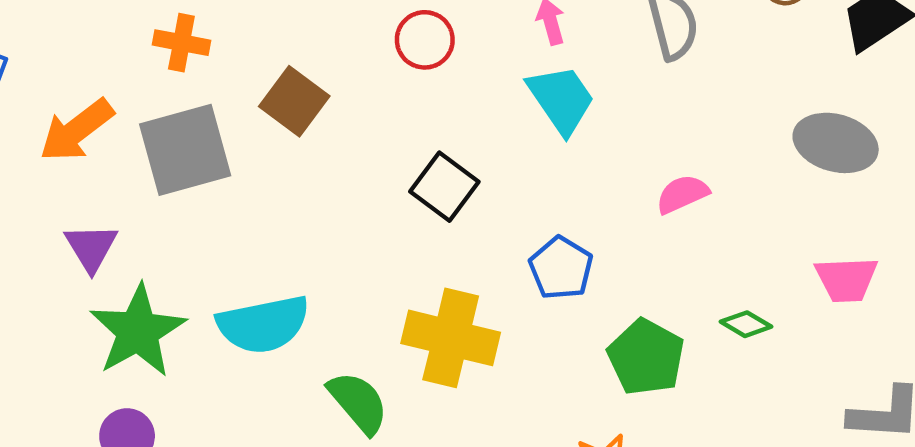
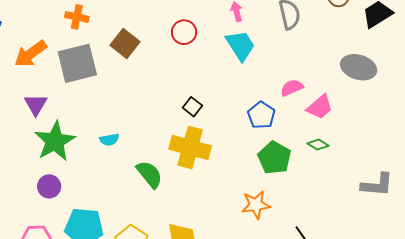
red circle: (425, 40) -> (184, 32), moved
black square: (444, 187) -> (192, 107), moved, size x0.7
blue pentagon: (561, 268) -> (261, 115), moved
pink trapezoid: (846, 279) -> (320, 107), moved, turned -40
cyan semicircle: (263, 324) -> (109, 140), size x0.5

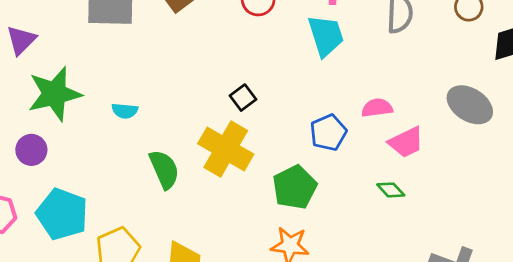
purple triangle: (36, 105) -> (21, 40), moved
green pentagon: (274, 158) -> (295, 187), moved

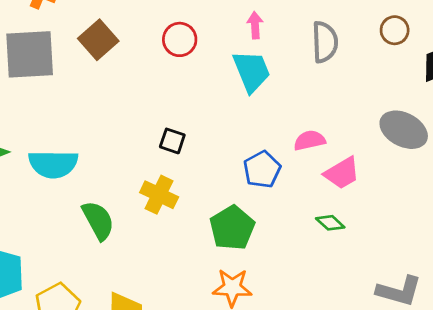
black square: (243, 98) -> (172, 141), turned -30
cyan semicircle: (125, 111) -> (53, 164), size x1.8
yellow cross: (226, 149) -> (159, 195), size x0.7

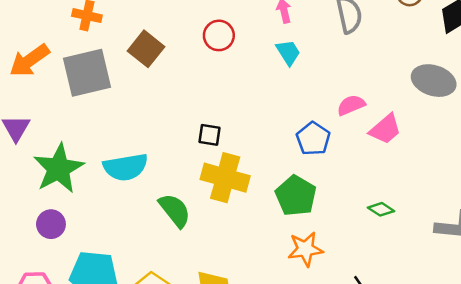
cyan trapezoid: (252, 71) -> (288, 52), size x0.7
black square: (172, 141) -> (210, 135), moved
yellow cross: (159, 195) -> (225, 178), size x1.4
green diamond: (330, 223) -> (381, 209), moved

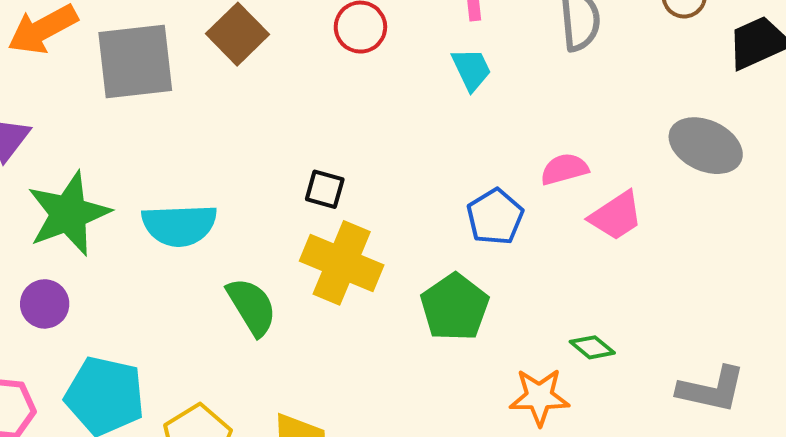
orange star: (305, 249) -> (539, 397), moved

